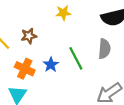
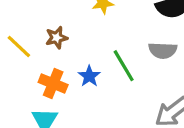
gray semicircle: (104, 49) -> (163, 50), turned 90

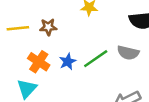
yellow line: (19, 47) -> (18, 28), turned -60
green line: (124, 66) -> (96, 59), turned 75

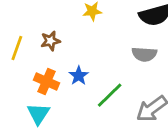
yellow line: (18, 28) -> (17, 48), turned -55
green line: (96, 59) -> (110, 95), moved

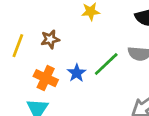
green line: (110, 95) -> (106, 64), moved

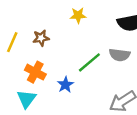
blue star: (77, 73) -> (65, 85), moved

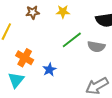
brown star: (41, 38) -> (33, 12), moved
green line: (89, 62) -> (72, 40), moved

